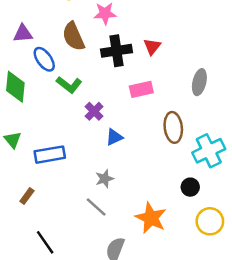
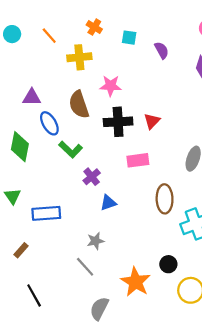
black circle: (190, 187) -> (168, 264), moved

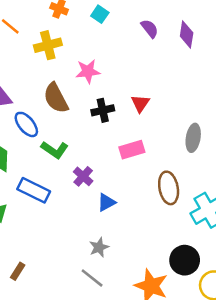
cyan square: (129, 38) -> (100, 14), turned 35
purple semicircle: (162, 50) -> (150, 29), moved
black cross: (118, 122) -> (103, 110), size x0.7
blue rectangle: (46, 213) -> (34, 190), moved, turned 40
black circle: (168, 264) -> (185, 260), size x1.5

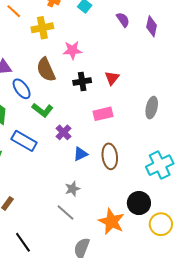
brown ellipse: (169, 188) -> (110, 156), moved

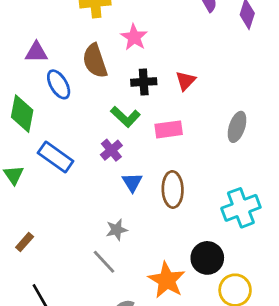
pink star: (72, 50) -> (134, 37), turned 30
green L-shape: (42, 110) -> (125, 117), moved
blue triangle: (80, 154) -> (132, 182), turned -42

